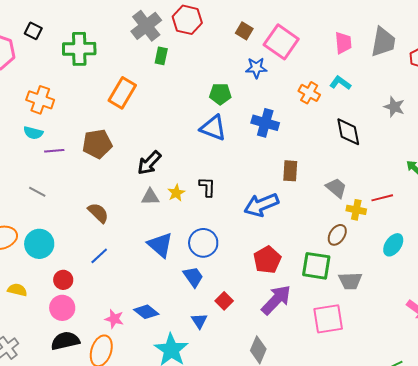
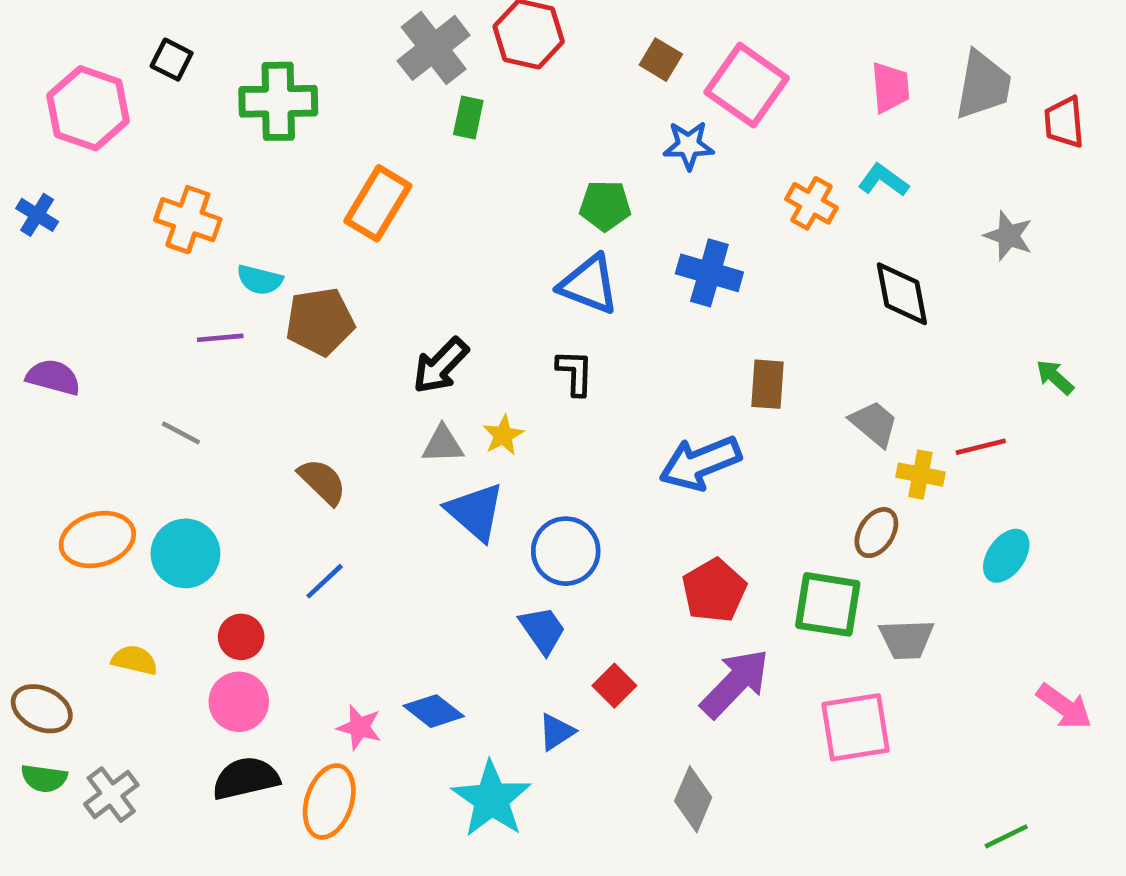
cyan semicircle: (33, 133) -> (260, 280), moved
black L-shape: (207, 187) -> (575, 373), moved
blue triangle: (160, 245) -> (475, 512), moved
blue triangle: (199, 321) -> (556, 732), turned 30

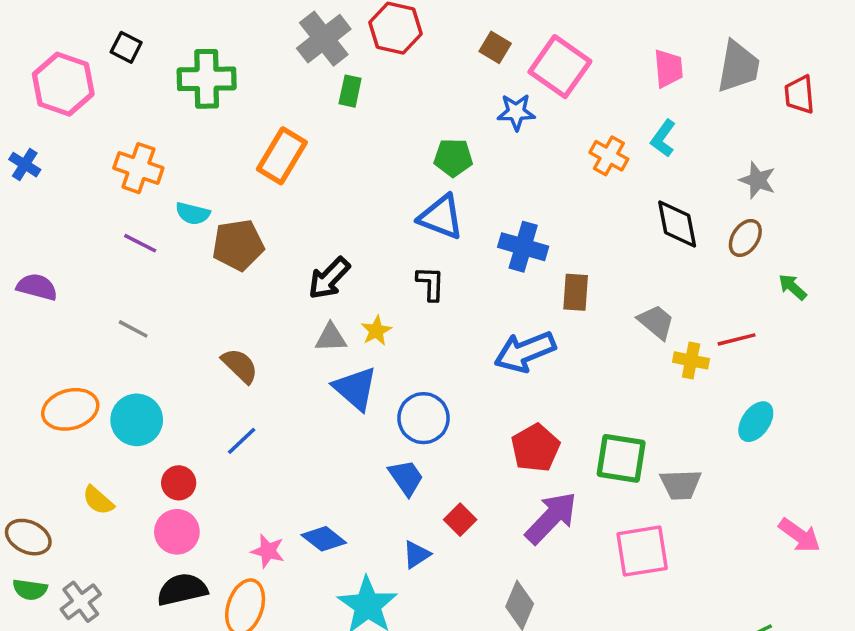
cyan L-shape: (883, 180) -> (663, 138), turned -90
blue cross: (709, 273) -> (523, 247), moved
purple line: (220, 338) -> (140, 243), moved, turned 32
brown ellipse: (876, 533) -> (745, 238), moved
yellow semicircle: (134, 660) -> (98, 500), turned -152

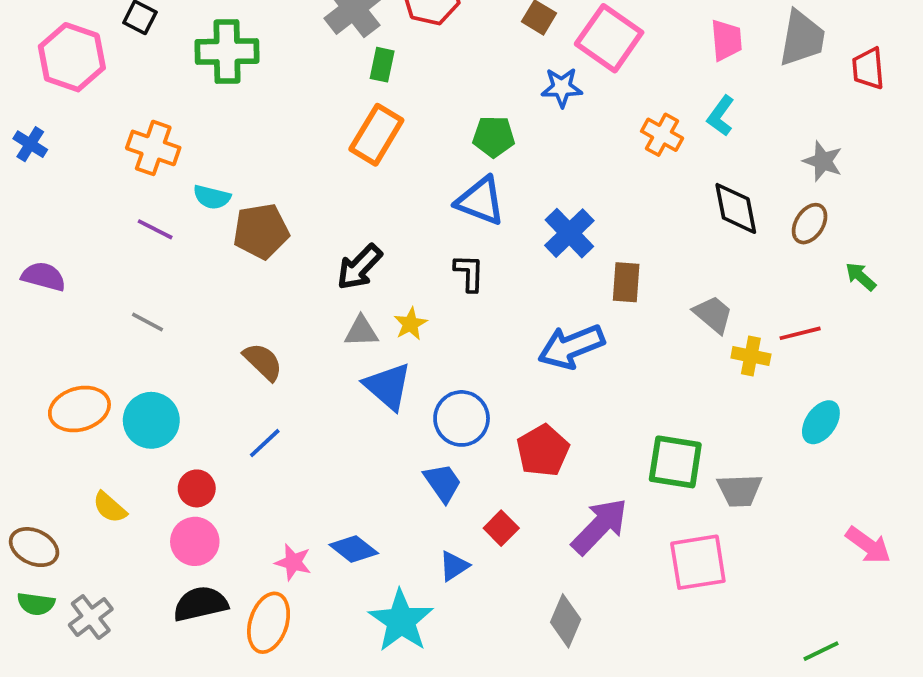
orange rectangle: (282, 156) -> (376, 135), moved
blue cross: (523, 247) -> (569, 233), turned 30
red pentagon: (535, 448) -> (543, 451), moved

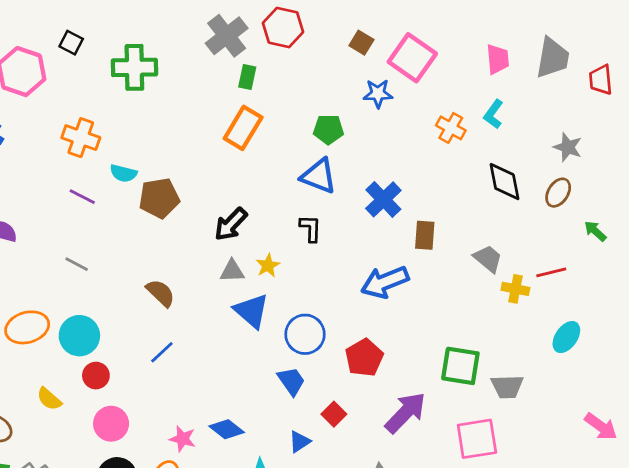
red circle: (197, 488) -> (96, 376), moved

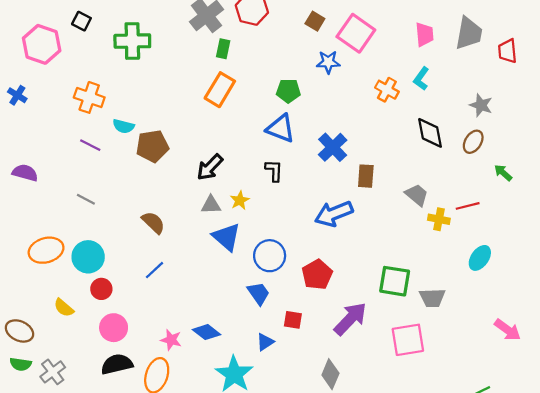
red square: (334, 414) -> (293, 320), turned -36

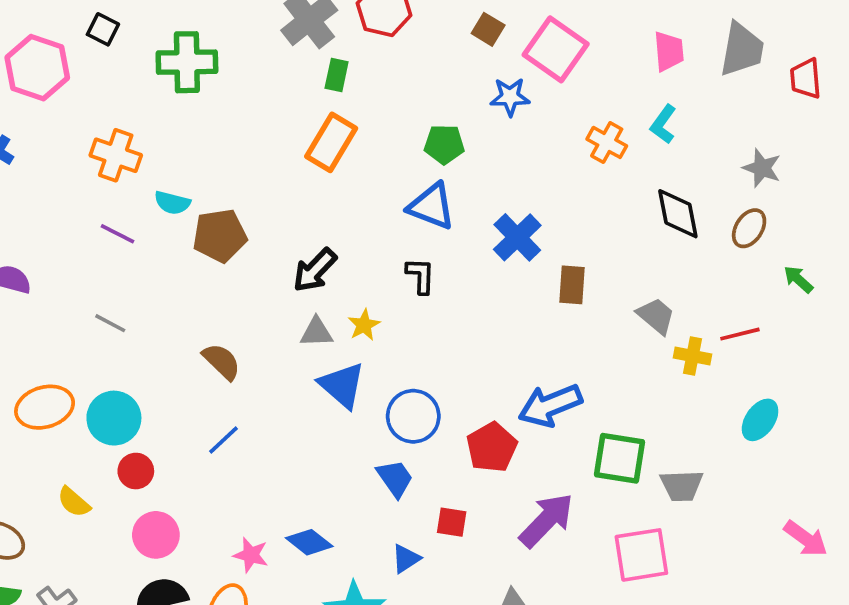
blue arrow: (334, 214) -> (550, 405), moved

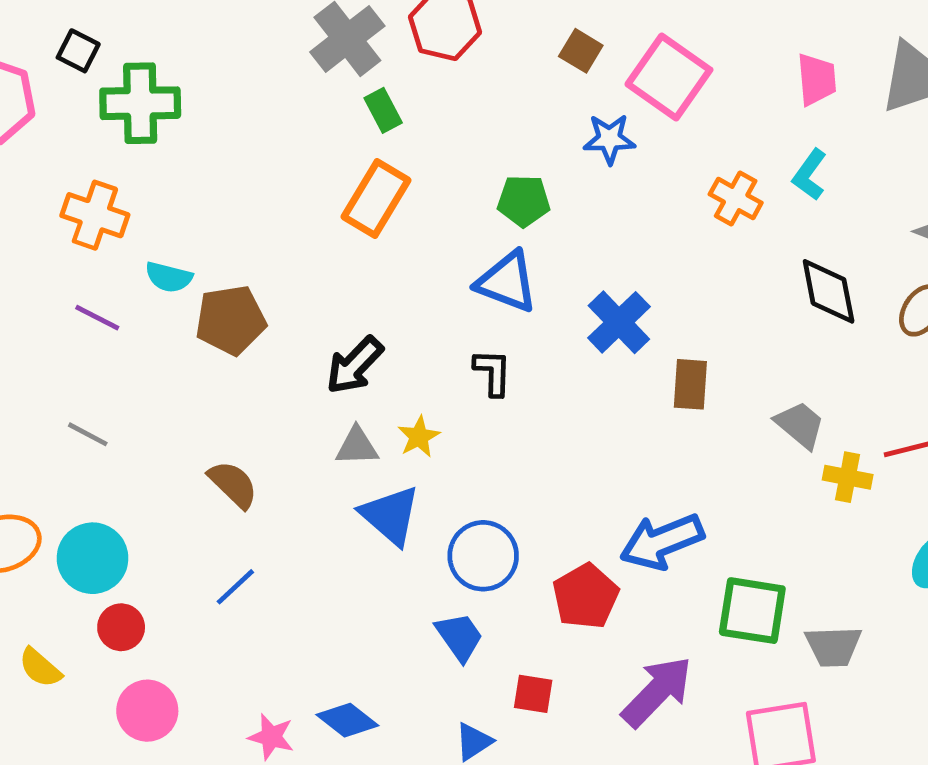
green cross: (187, 62) -> (140, 103), moved
green rectangle: (337, 75) -> (383, 110), turned -40

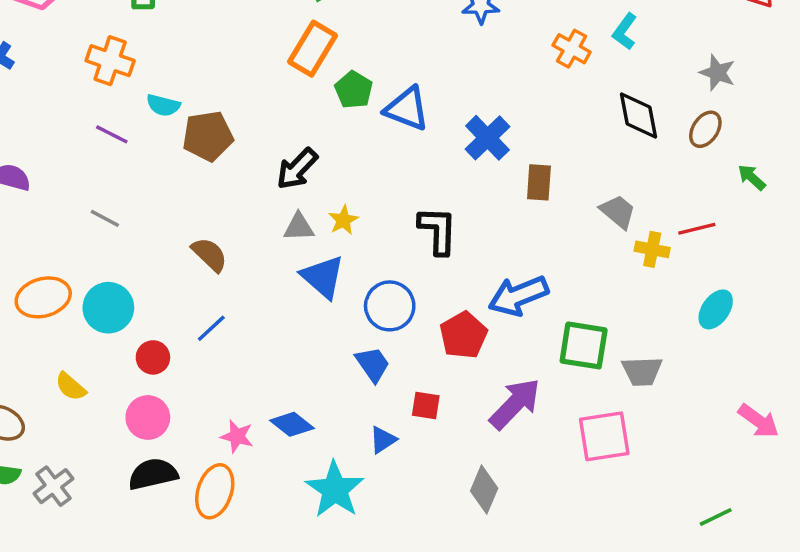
green pentagon: (524, 201) -> (354, 90), moved, turned 30
black L-shape: (493, 372) -> (438, 230), moved, size x1.4
red circle: (121, 627) -> (153, 357), moved

